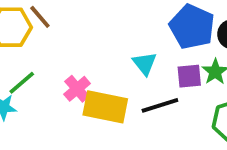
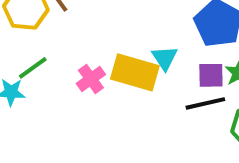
black line: (160, 105) -> (205, 103), moved
yellow rectangle: (105, 107) -> (135, 72), moved

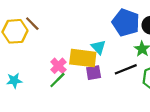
green line: (33, 68) -> (57, 80), moved
purple square: (211, 75) -> (94, 73), moved

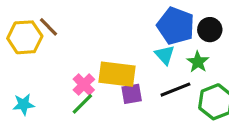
cyan triangle: (98, 47) -> (165, 55), moved

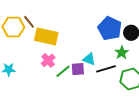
cyan triangle: (165, 55) -> (89, 59), moved, turned -32
yellow rectangle: (117, 74) -> (46, 36), moved
green line: (82, 104) -> (63, 71), moved

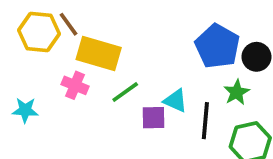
pink cross: (48, 60) -> (75, 85), moved, turned -32
black line: (106, 69) -> (205, 121), turned -72
green line: (63, 71) -> (125, 92), moved

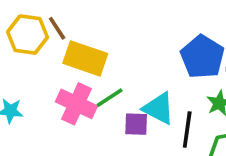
pink cross: (75, 85) -> (76, 104), moved, size x1.5
cyan triangle: (175, 101) -> (159, 108), size x1.4

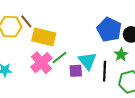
pink cross: (76, 104) -> (41, 63), turned 30
cyan triangle: (159, 108) -> (87, 61), turned 30

